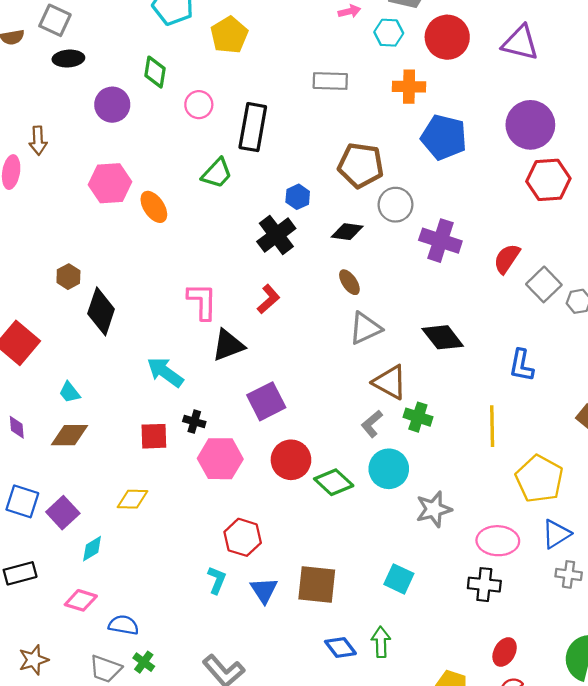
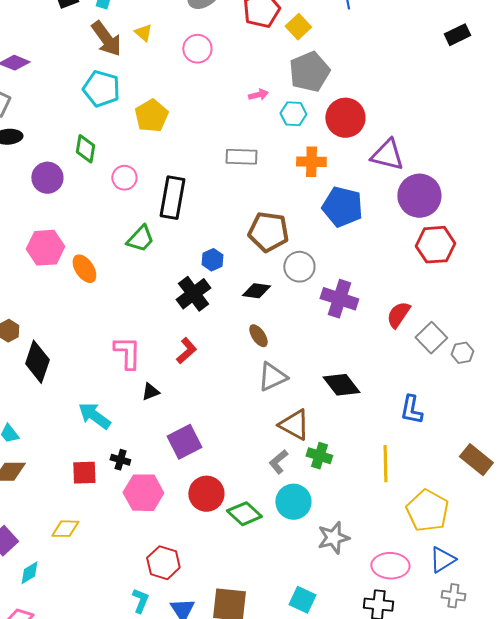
purple triangle: (520, 43) -> (387, 155), moved
black triangle: (228, 345) -> (150, 392), size x0.6

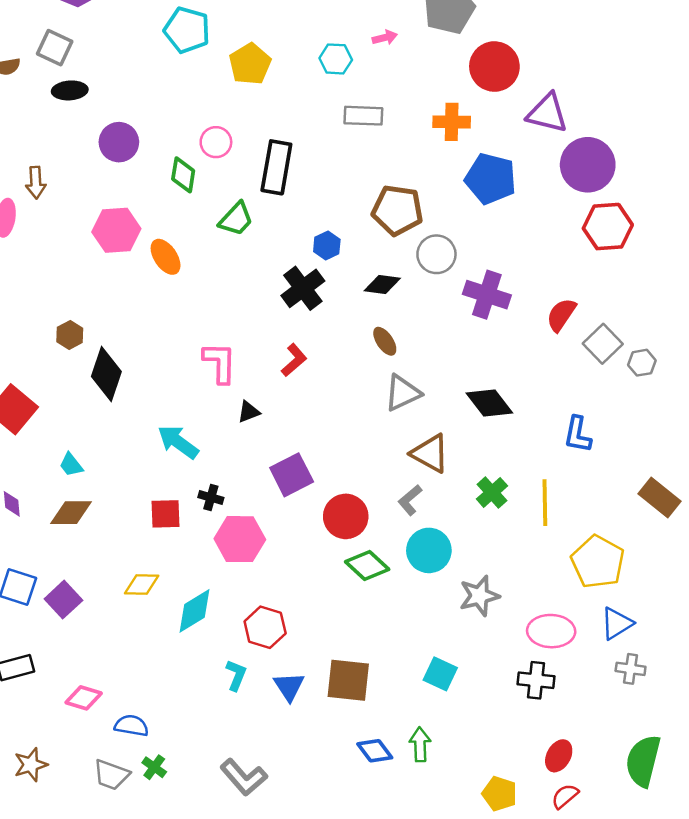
cyan hexagon: (293, 114) -> (336, 59), moved
green diamond: (85, 149) -> (183, 175), moved
green cross: (319, 456) -> (492, 492), moved, turned 30
red circle: (206, 494) -> (346, 516), moved
cyan diamond: (29, 573) -> (194, 611), moved, size x1.5

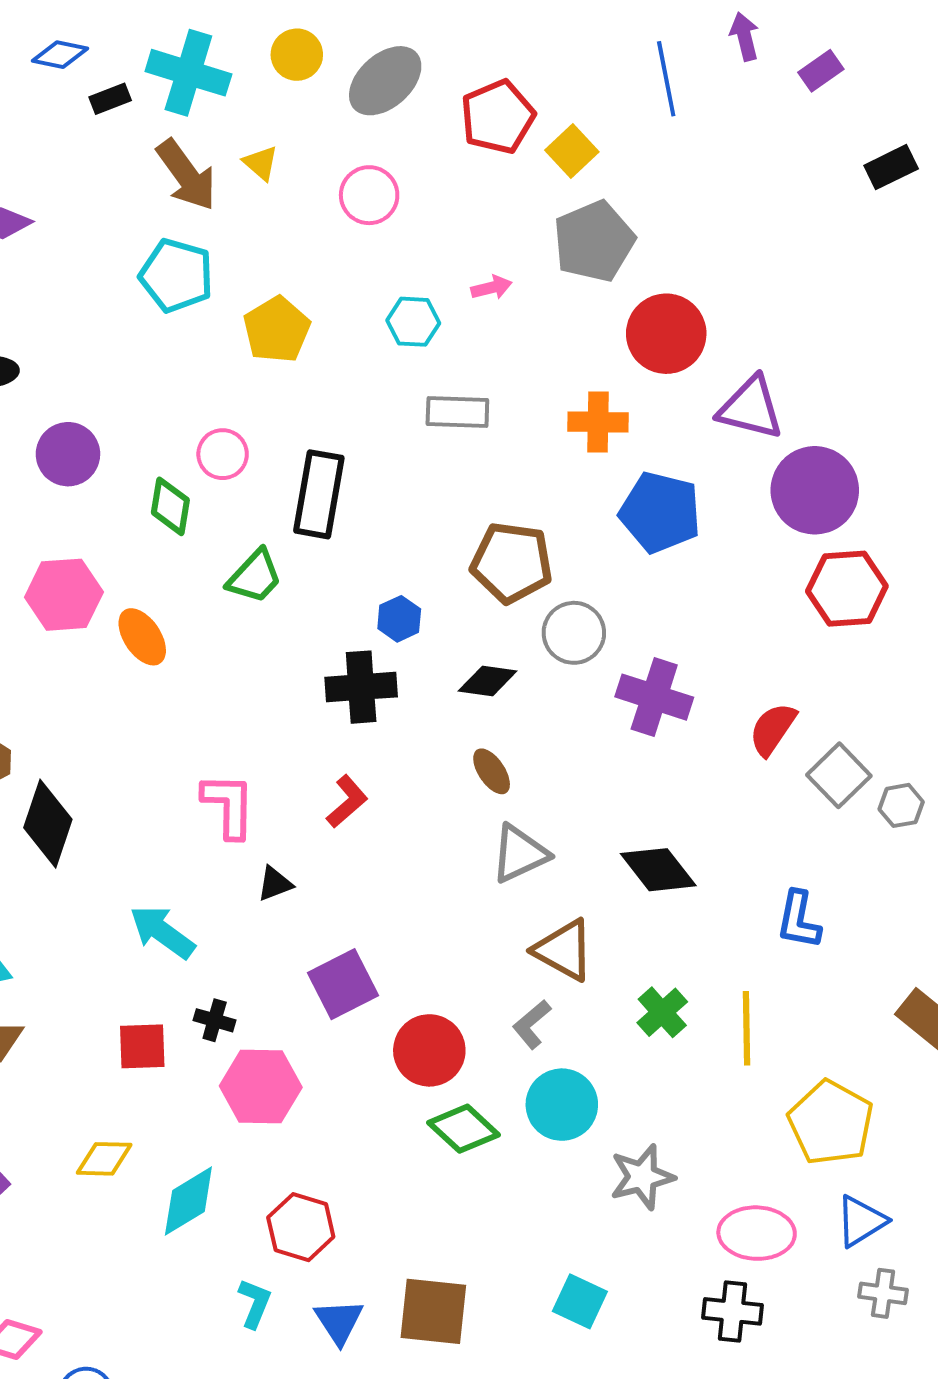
black cross: (303, 288) -> (361, 687), turned 33

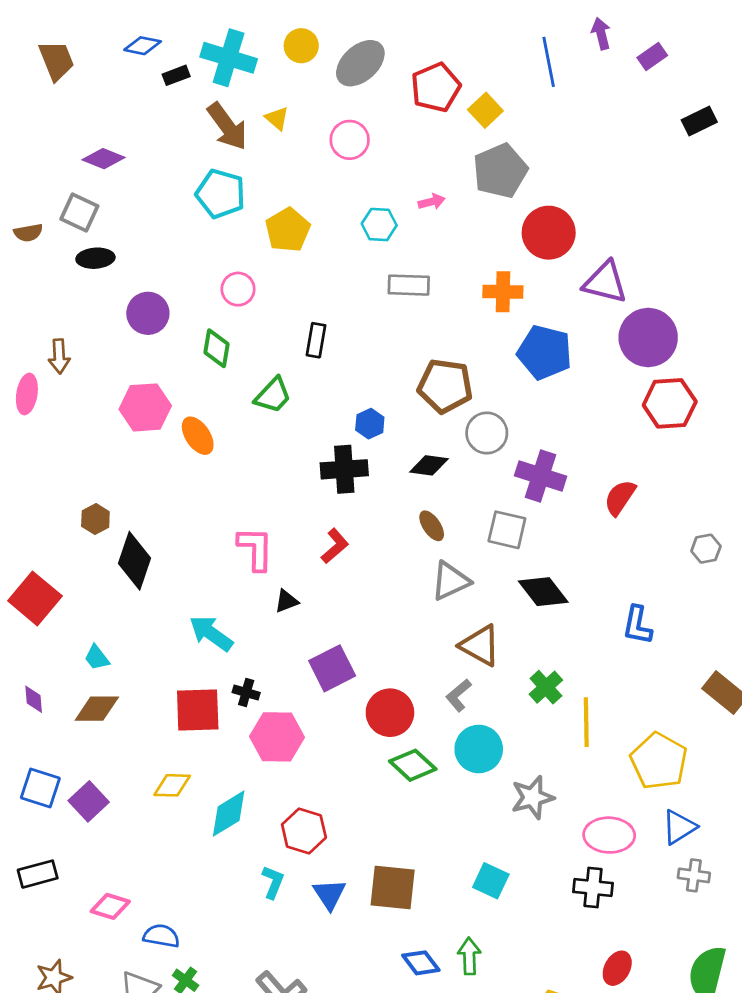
pink circle: (223, 454) -> (238, 289), moved
black rectangle: (319, 494) -> (316, 340), size x0.6
gray square: (839, 775) -> (507, 530), moved, turned -33
yellow line: (747, 1028) -> (586, 722), moved
red square: (142, 1046) -> (198, 710), size x1.4

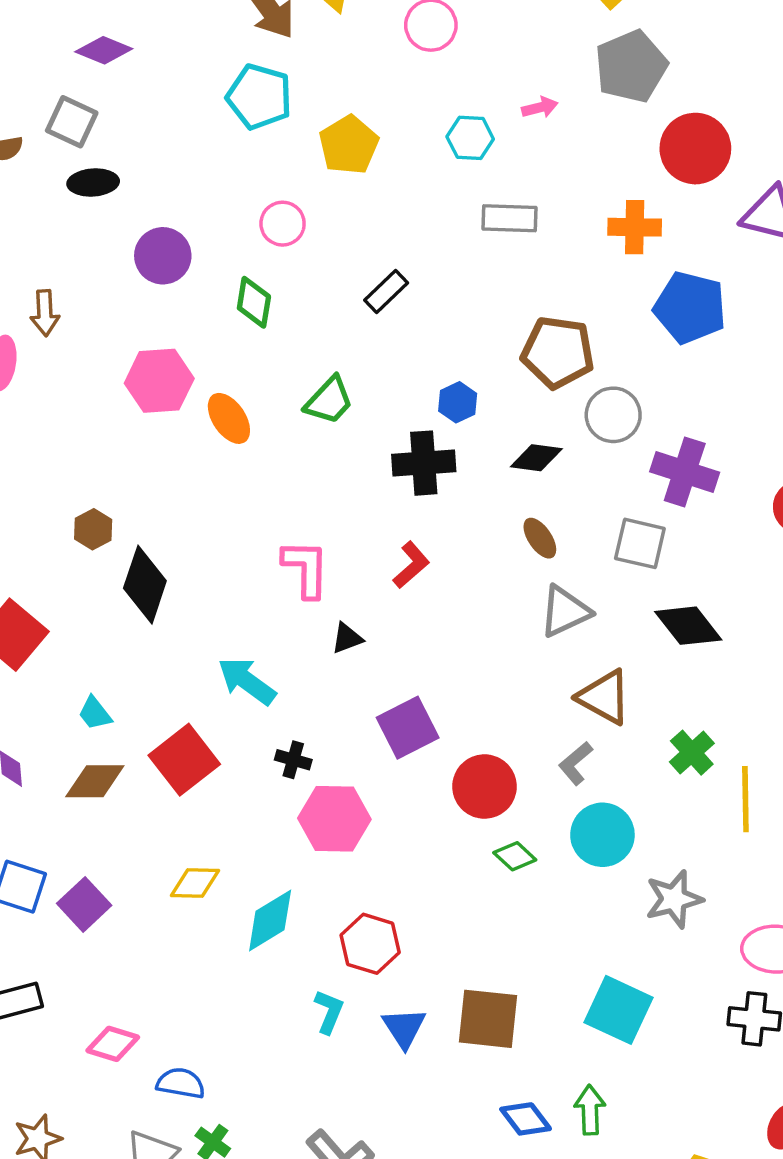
black rectangle: (316, 340) -> (386, 292), turned 36
green trapezoid: (273, 395) -> (329, 401), moved
red square: (198, 710) -> (184, 760), moved, turned -36
green diamond: (413, 765) -> (515, 856), size x0.7
cyan square: (491, 881) -> (619, 1010), size x1.4

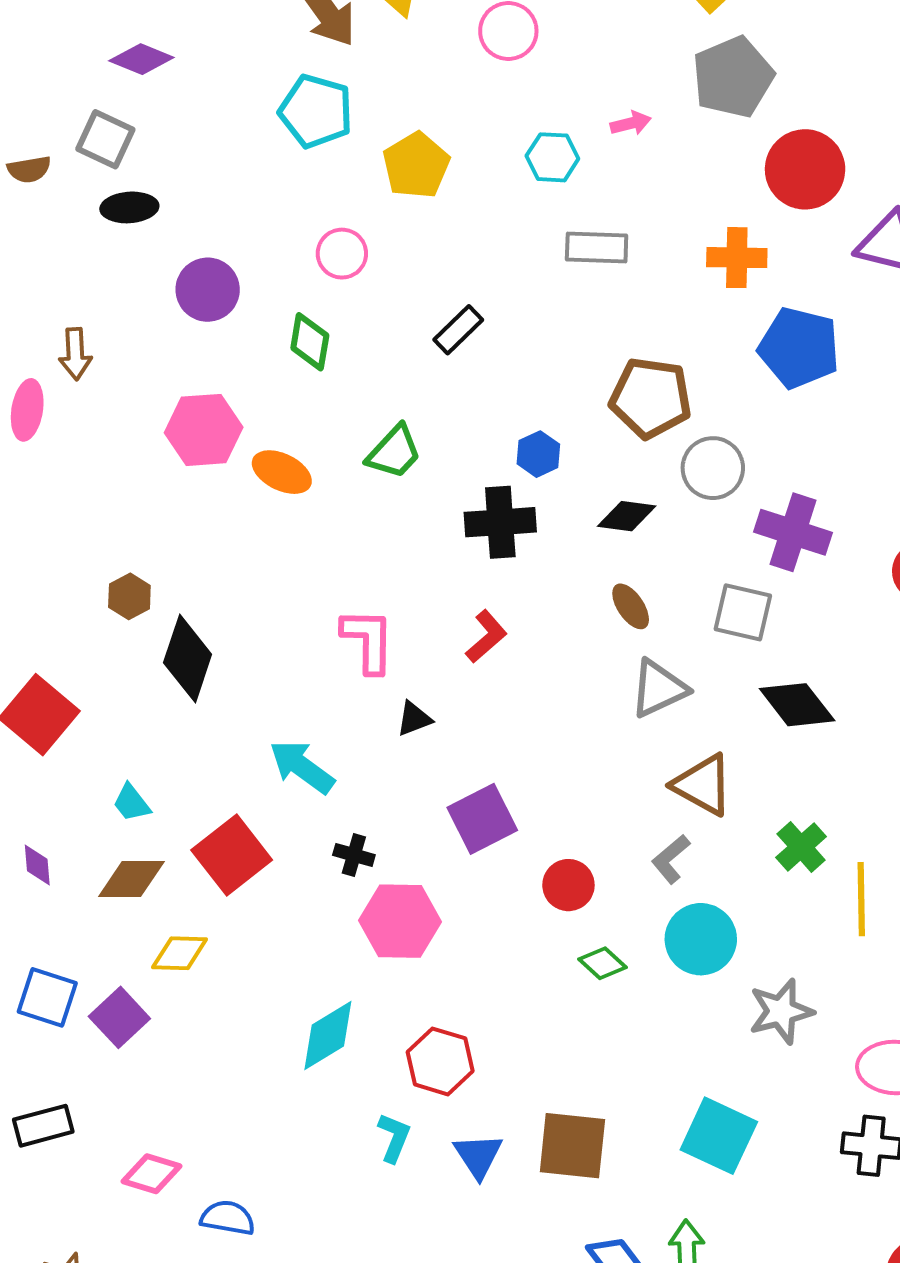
orange ellipse: (229, 418) -> (282, 472), turned -30
red circle: (484, 787) -> (568, 885), size x0.7
yellow diamond: (195, 883) -> (180, 953), moved

